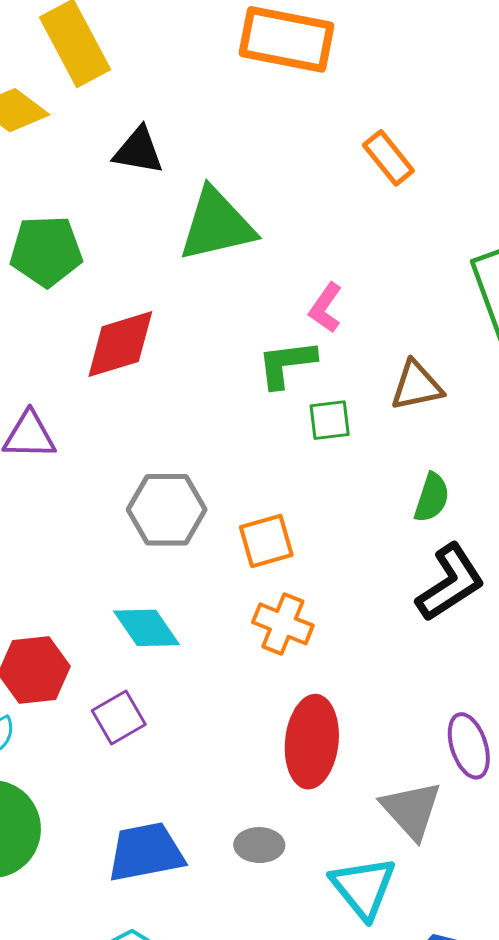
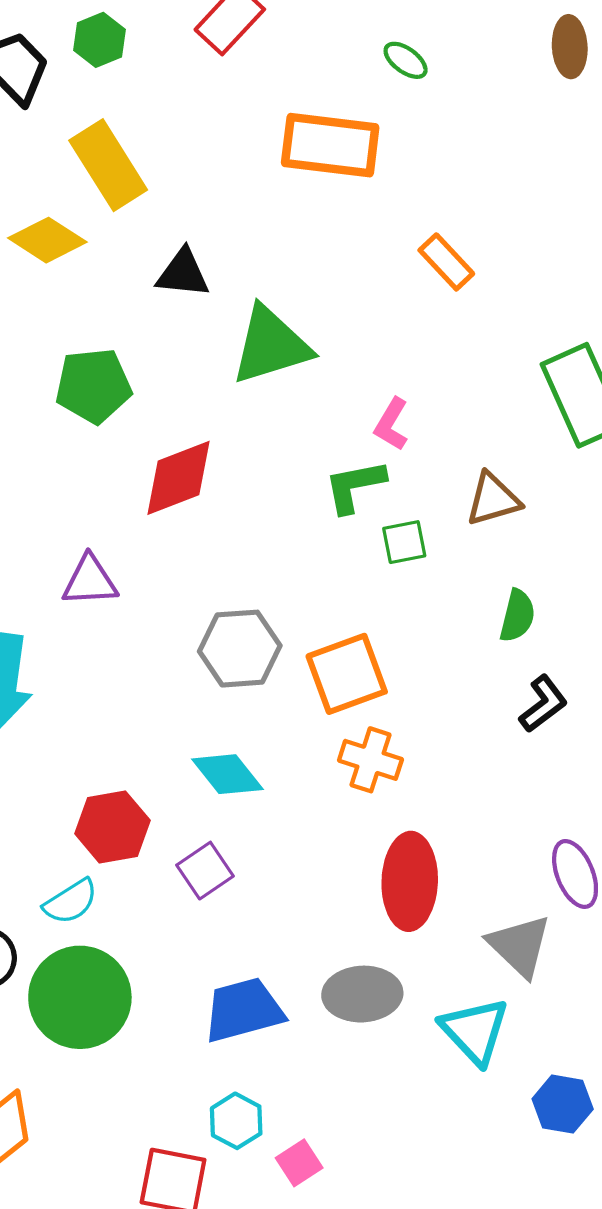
orange square: (266, 541) -> (347, 674), size x1.4
black L-shape: (450, 583) -> (543, 704), size x0.7
gray ellipse: (259, 845) -> (362, 994), size x1.5

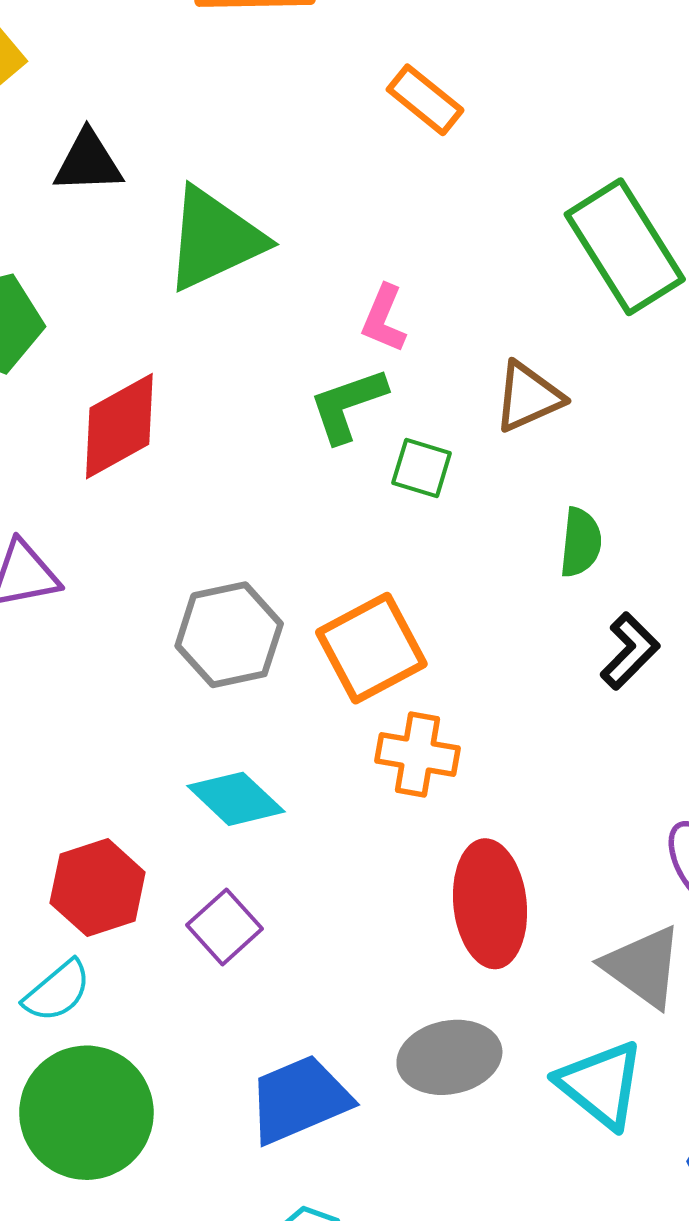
green square: (404, 542) -> (422, 468), turned 36

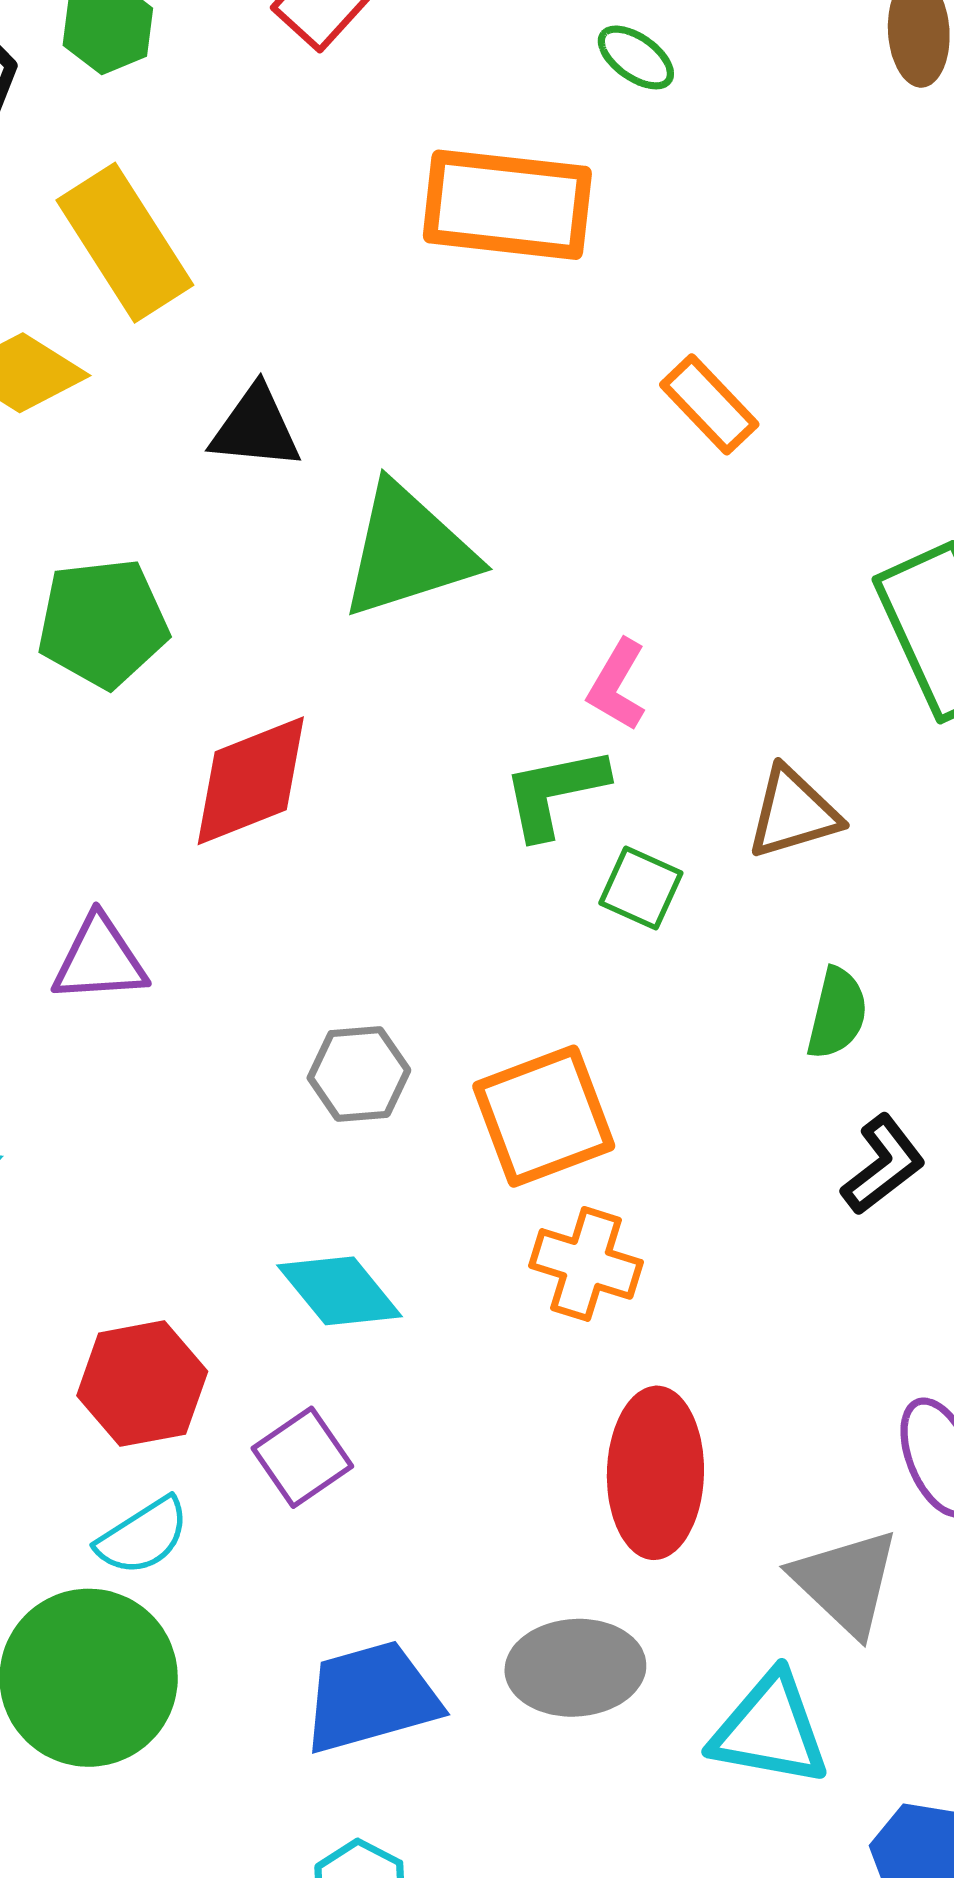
gray hexagon: (229, 635) -> (359, 1074), size x0.7
cyan semicircle: (57, 991) -> (143, 1536), moved
cyan triangle: (601, 1084) -> (770, 1730), turned -36

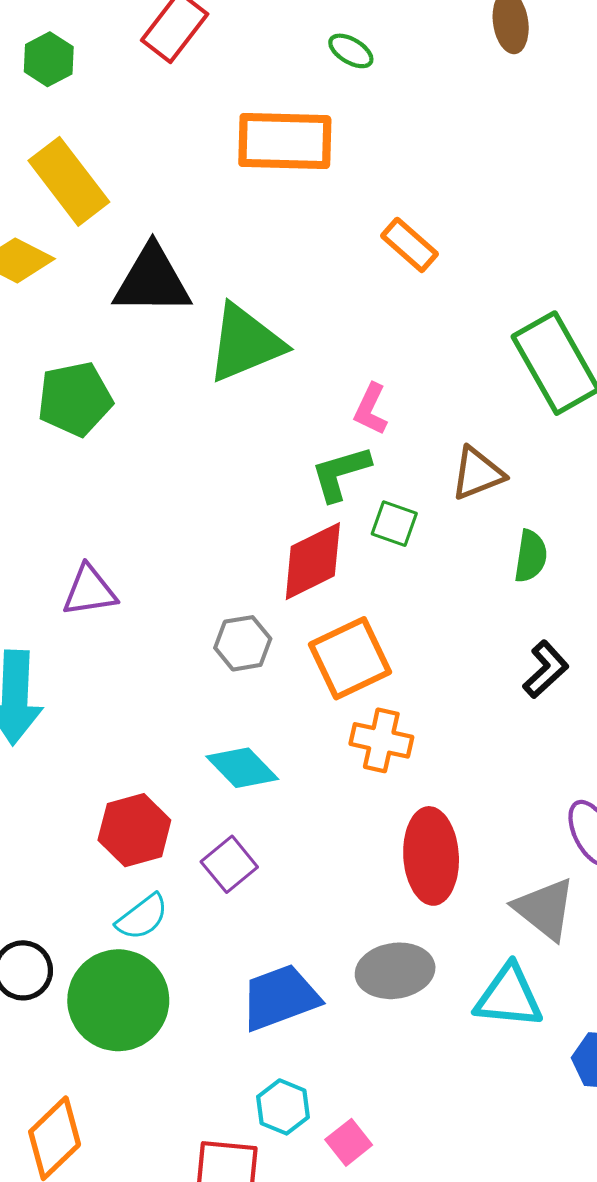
black triangle: (255, 428) -> (152, 281), size x1.5
red diamond: (251, 781) -> (313, 561), moved
green semicircle: (837, 1013) -> (531, 556), moved

